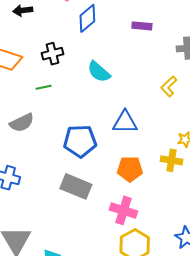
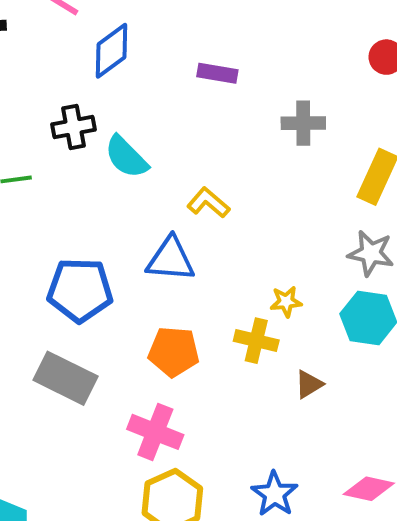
black cross: (52, 54) -> (74, 127), moved
yellow L-shape: (169, 86) -> (208, 203), moved, turned 80

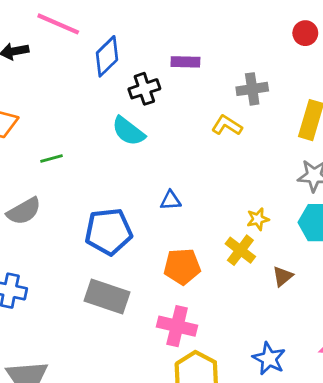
black cross: (74, 127) -> (144, 89), moved
yellow L-shape: (208, 203) -> (227, 125), moved
blue triangle: (171, 259) -> (171, 200), size x0.6
yellow cross: (256, 341) -> (240, 250), turned 32

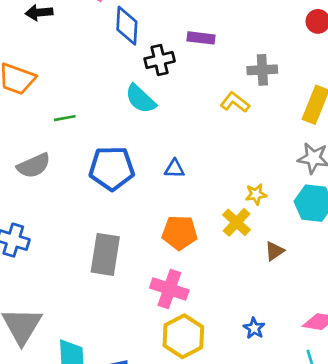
blue diamond: (107, 56) -> (127, 26), turned -48
blue pentagon: (109, 232) -> (112, 168), moved
gray rectangle: (107, 296) -> (105, 254), turned 75
blue star: (269, 359) -> (254, 328), size x0.7

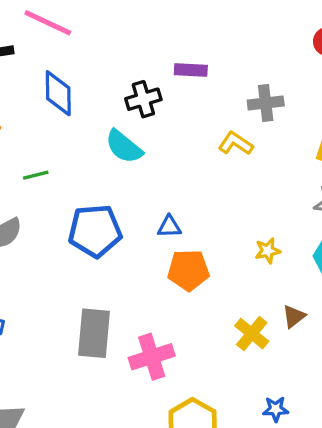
blue diamond: (127, 26) -> (58, 93), moved
yellow cross: (237, 222) -> (252, 334), moved
orange pentagon: (180, 233) -> (188, 270), moved
pink cross: (169, 289) -> (152, 357), moved, turned -33
blue star: (254, 328) -> (276, 409), turned -30

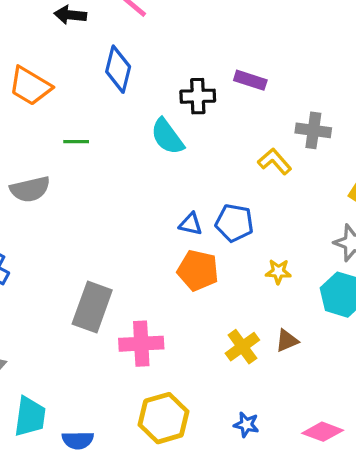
blue pentagon: (95, 231) -> (234, 223), moved, size x0.7

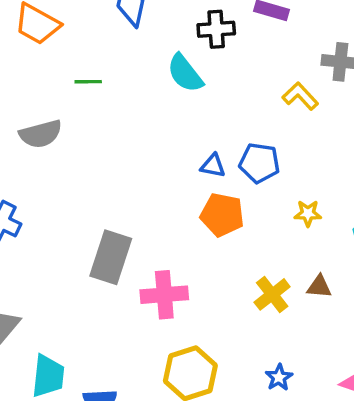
brown triangle: (287, 341) -> (319, 287), turned 30
blue star: (246, 425) -> (279, 377), turned 30

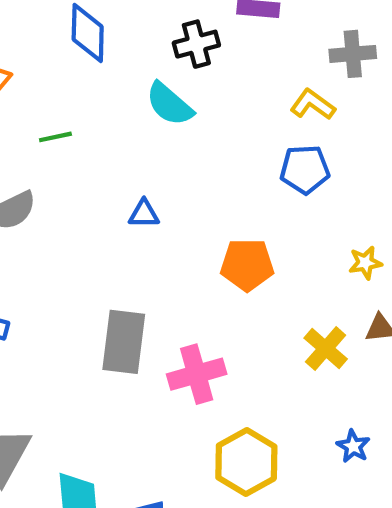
blue pentagon: (259, 163) -> (305, 169), moved
blue triangle: (213, 166) -> (144, 214), moved
yellow star: (308, 213) -> (365, 263), moved

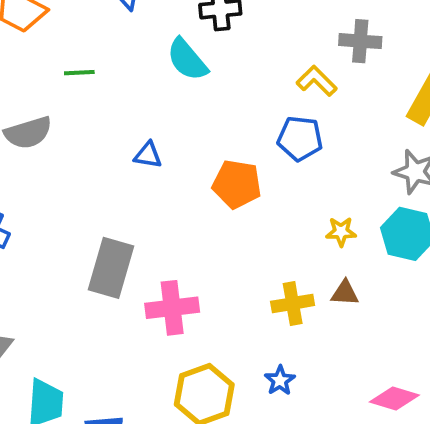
orange pentagon: (247, 265) -> (237, 184), moved
yellow cross: (326, 349) -> (293, 303), turned 30
blue star: (353, 446) -> (280, 380), moved

